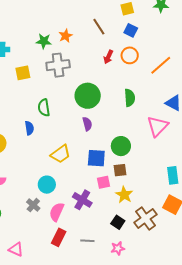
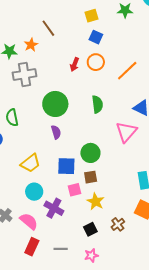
brown line: (99, 27) -> (48, 28), moved
cyan circle: (47, 185) -> (34, 192), moved
pink semicircle: (57, 212) -> (29, 221), turned 108
brown cross: (145, 218) -> (118, 224), size x0.6
black square: (118, 222) -> (90, 229), turned 32

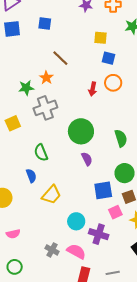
yellow square: (91, 16) -> (100, 38), turned 32
green semicircle: (97, 104) -> (121, 138), moved
yellow trapezoid: (30, 163) -> (51, 195), moved

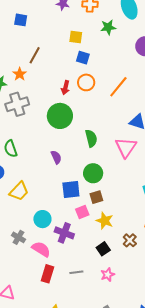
brown line: (60, 58) -> (35, 55), turned 72
green circle: (81, 131) -> (60, 116), moved
gray cross: (52, 250) -> (18, 237), moved

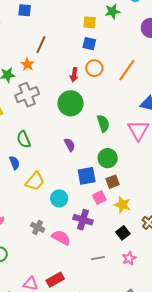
yellow square: (76, 37) -> (90, 22), moved
cyan circle: (42, 219) -> (59, 198), moved
red rectangle: (47, 274) -> (55, 280), moved, turned 48

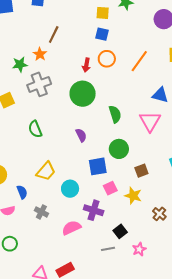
blue semicircle: (14, 163) -> (22, 192), moved
brown square: (113, 182) -> (141, 171), moved
gray cross: (38, 227) -> (41, 212), moved
black square: (123, 233) -> (120, 231), moved
pink semicircle: (61, 238) -> (71, 228), turned -54

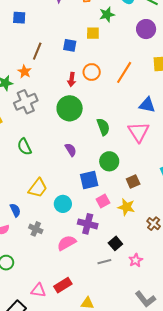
yellow square: (103, 13) -> (93, 33), moved
blue square: (102, 34) -> (70, 45), moved

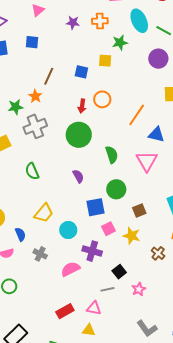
orange line: (124, 72) -> (137, 115), moved
pink triangle: (38, 290) -> (94, 308), moved

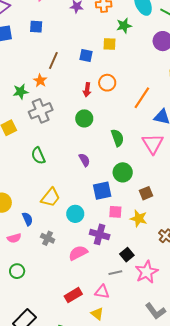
green circle: (79, 135) -> (84, 118), size x0.7
pink square: (108, 229) -> (115, 212), turned 32
pink star: (139, 289) -> (147, 272), size x1.6
yellow triangle: (89, 330) -> (97, 314), turned 32

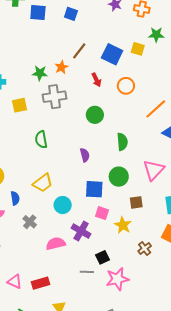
blue square: (86, 56) -> (112, 54), size x1.5
red arrow: (87, 90) -> (96, 80), moved, turned -48
pink triangle: (153, 144) -> (154, 170), moved
pink triangle: (102, 292) -> (15, 282), moved

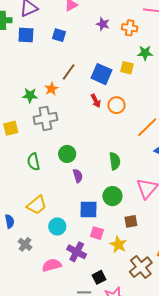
red arrow: (96, 80) -> (96, 101), moved
green circle: (95, 115) -> (67, 154), moved
brown cross: (145, 249) -> (141, 267), size x1.6

